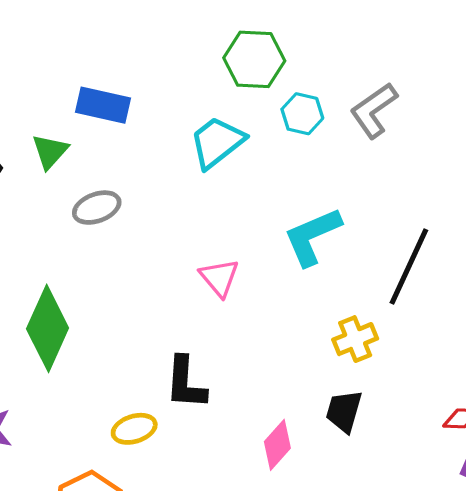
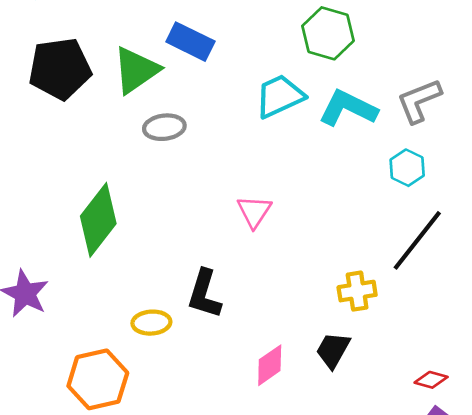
cyan hexagon: (302, 114) -> (407, 168), moved
green triangle: (50, 151) -> (136, 70), size x1.5
cyan L-shape: (312, 236) -> (348, 108), moved, turned 36

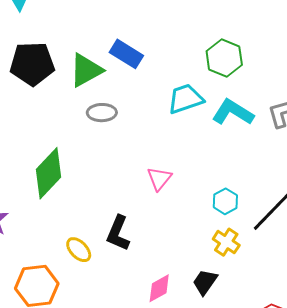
cyan hexagon: (407, 168) -> (225, 201), moved
yellow cross: (357, 291) -> (226, 242), turned 36
yellow ellipse: (151, 323) -> (79, 250), turned 44

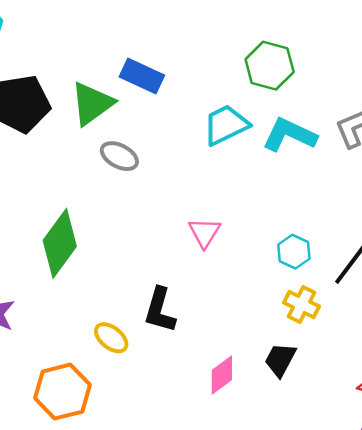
gray ellipse: (102, 113) -> (119, 156), turned 36

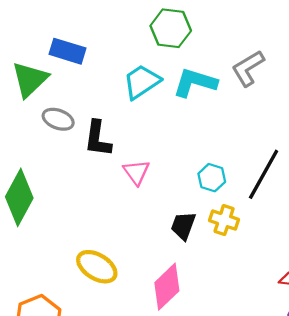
black L-shape: (160, 310) -> (98, 139), moved
yellow ellipse: (111, 338) -> (97, 267), moved, size x1.4
black trapezoid: (280, 360) -> (183, 226), moved
pink diamond: (222, 375) -> (167, 287), size x1.4

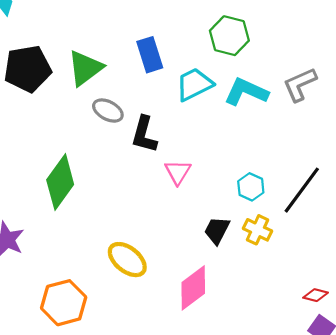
blue rectangle: (67, 51) -> (150, 55), moved, turned 48

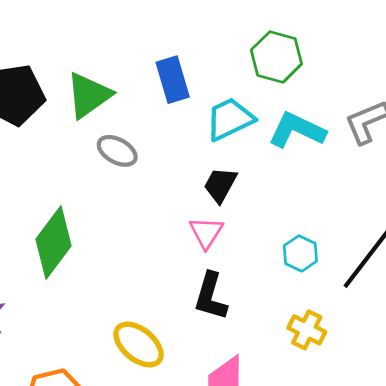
black L-shape: (144, 134) -> (211, 296), moved
black trapezoid: (217, 230) -> (220, 185), moved
yellow cross: (258, 230) -> (307, 330), moved

